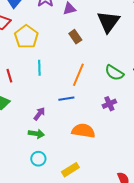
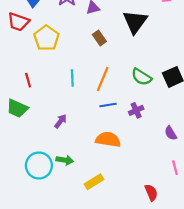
cyan line: (39, 68) -> (72, 78), moved
blue line: (66, 99) -> (108, 105), moved
green arrow: (36, 134) -> (65, 160), moved
cyan circle: (38, 159) -> (39, 165), moved, size x1.6

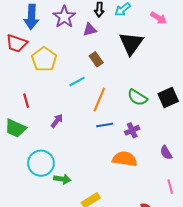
cyan line: (72, 78) -> (77, 82), moved, turned 63
purple arrow: (60, 121) -> (57, 121), moved
orange semicircle: (108, 140) -> (125, 159), moved
cyan circle: (39, 165) -> (41, 163), moved

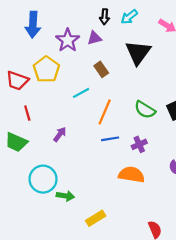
purple star: (64, 17) -> (68, 40), moved
red trapezoid: (17, 43) -> (17, 81), moved

